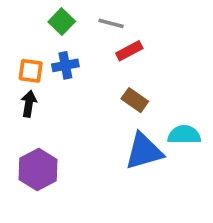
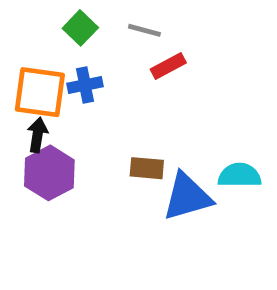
orange square: (31, 71) -> (40, 92), size x1.6
brown rectangle: (135, 100) -> (147, 168), moved, turned -30
purple hexagon: (38, 170) -> (49, 173), moved

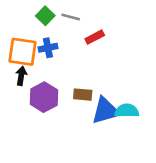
gray line: (144, 30) -> (71, 17), moved
purple hexagon: (49, 173) -> (44, 97), moved
cyan semicircle: (240, 175) -> (127, 111), moved

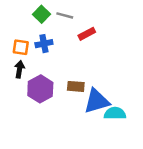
orange square: (23, 52) -> (21, 47), size x0.6
cyan semicircle: (127, 111) -> (115, 113), moved

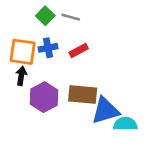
red rectangle: (87, 34) -> (79, 50), moved
orange square: (21, 47) -> (23, 52), size x1.5
brown rectangle: (76, 86) -> (83, 95), size x1.5

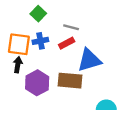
gray line: (71, 17) -> (71, 27), moved
blue triangle: (105, 111) -> (89, 60), moved

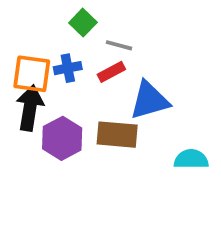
green square: (38, 14) -> (83, 23), moved
black arrow: (18, 65) -> (30, 108), size x1.6
cyan semicircle: (106, 106) -> (191, 159), moved

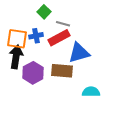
red rectangle: (111, 72) -> (59, 38), size x1.5
cyan semicircle: (191, 159) -> (91, 92), moved

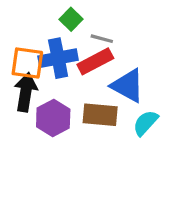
blue cross: (36, 36) -> (58, 58), size x1.6
blue triangle: (79, 53) -> (128, 86), turned 45
cyan semicircle: (91, 92) -> (146, 123), moved, turned -48

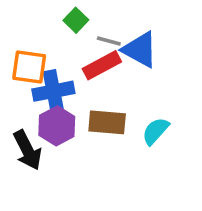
blue cross: (58, 58) -> (53, 91), moved
blue triangle: (128, 86) -> (140, 50), moved
black arrow: (26, 92) -> (27, 150), moved, turned 144

